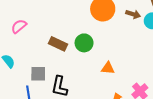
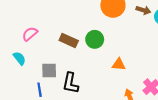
pink semicircle: (19, 26) -> (30, 34), moved

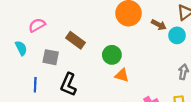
green circle: (95, 39) -> (112, 55), moved
gray square: (49, 71) -> (51, 57), moved

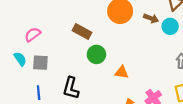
brown rectangle: (75, 40) -> (82, 32), moved
green circle: (112, 55) -> (96, 54), moved
gray square: (51, 57) -> (40, 63), moved

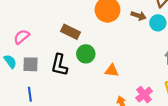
black L-shape: (71, 88) -> (59, 65), moved

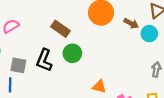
gray square: (30, 64) -> (18, 65), moved
orange triangle: (112, 71) -> (99, 87), moved

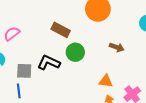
brown arrow: (131, 23) -> (117, 47), moved
black L-shape: (44, 60) -> (49, 63), turned 100

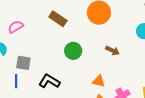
brown rectangle: (61, 30) -> (58, 19), moved
black L-shape: (49, 63) -> (49, 81), moved

